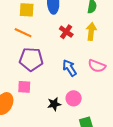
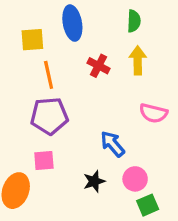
orange line: (23, 33) -> (49, 75), moved, turned 60
blue arrow: (70, 68) -> (113, 144), moved
pink circle: (74, 98) -> (135, 179), moved

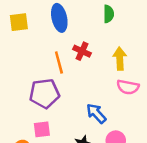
yellow square: (32, 40) -> (19, 22), moved
yellow arrow: (138, 60) -> (120, 59), moved
orange line: (49, 75) -> (59, 63), moved

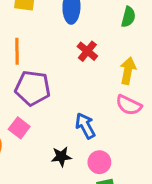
orange line: (59, 63) -> (17, 51), moved
pink square: (42, 129) -> (19, 128), turned 30

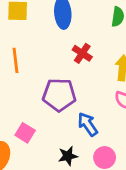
purple pentagon: (33, 88) -> (59, 95), moved

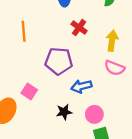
blue arrow: (88, 124) -> (81, 86), turned -72

